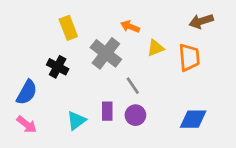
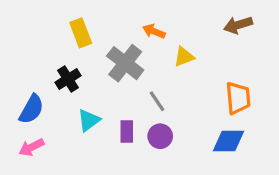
orange trapezoid: (189, 57) -> (238, 98), moved
black cross: (58, 67) -> (68, 79), turned 30
cyan triangle: (76, 120) -> (89, 120), moved
pink arrow: (27, 125) -> (31, 147), turned 115

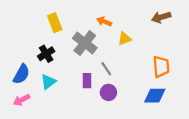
cyan triangle: (89, 120) -> (48, 82), moved
purple rectangle: (127, 131) -> (87, 81), moved

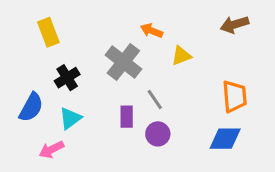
yellow rectangle: (55, 23) -> (48, 32), moved
pink arrow: (21, 100) -> (51, 150), moved

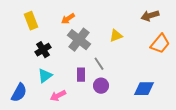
orange arrow: (152, 31) -> (68, 19), moved, turned -56
orange trapezoid: (234, 96) -> (160, 44), moved, turned 45
blue semicircle: (31, 107) -> (19, 93), moved
pink arrow: (51, 150) -> (58, 96), moved

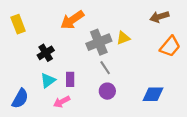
orange arrow: (68, 19) -> (72, 20), size x1.6
yellow rectangle: (31, 21) -> (18, 24), moved
gray cross: (79, 40) -> (99, 42), moved, turned 30
purple rectangle: (81, 75) -> (70, 79), moved

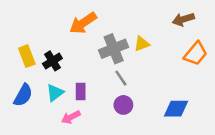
yellow rectangle: (18, 24) -> (27, 56), moved
blue semicircle: (20, 99) -> (23, 95), moved

